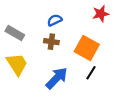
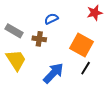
brown cross: (51, 42) -> (39, 39), moved

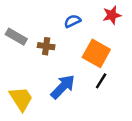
blue semicircle: (51, 19) -> (72, 21), moved
yellow trapezoid: (16, 60) -> (21, 99), moved

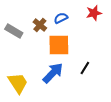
brown cross: (46, 46) -> (40, 25), moved, turned 32
orange square: (96, 53) -> (59, 45), moved, turned -30

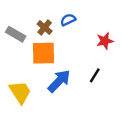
red star: (94, 13) -> (105, 41), moved
orange square: (59, 45) -> (43, 53), moved

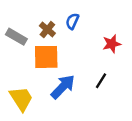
blue semicircle: (68, 20) -> (72, 21), turned -40

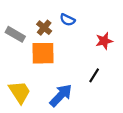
blue semicircle: (72, 21) -> (67, 20), turned -88
blue arrow: (63, 87) -> (61, 95), moved

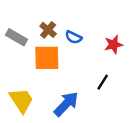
blue semicircle: (67, 20) -> (74, 37), moved

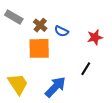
gray rectangle: (17, 37) -> (14, 17), moved

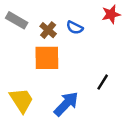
blue semicircle: (61, 31) -> (75, 28), moved
red star: (95, 37) -> (111, 14), moved

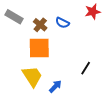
yellow trapezoid: (21, 100) -> (32, 76), moved
blue arrow: (66, 104) -> (55, 86), size x0.6

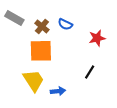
red star: (93, 12) -> (97, 38), moved
blue arrow: (55, 86) -> (58, 91), turned 40

